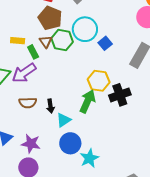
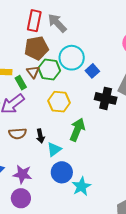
brown pentagon: (50, 18) -> (36, 48), turned -30
yellow hexagon: (99, 81) -> (59, 102), moved
black cross: (120, 95) -> (106, 98), moved, turned 35

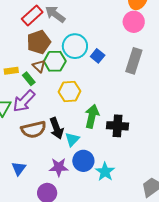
red rectangle: (34, 21) -> (32, 15), turned 45
black cross: (106, 98) -> (117, 126), moved
brown semicircle: (18, 134) -> (34, 130), size x1.4
black arrow: (40, 136) -> (57, 128), size x1.5
purple star: (22, 174) -> (59, 167), moved

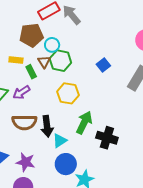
brown pentagon: (39, 42) -> (31, 35), moved
cyan circle: (75, 46) -> (52, 45), moved, size x0.6
purple arrow: (24, 101) -> (21, 92), size x0.7
purple star: (59, 167) -> (26, 162), moved

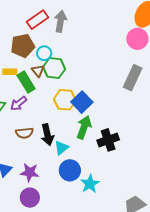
gray arrow: (72, 15) -> (60, 21), turned 55
blue square: (103, 65) -> (82, 102), moved, size x1.5
green rectangle: (31, 72) -> (26, 82), size x1.5
brown semicircle: (24, 122) -> (24, 133), size x0.7
black cross: (107, 138) -> (108, 140), turned -30

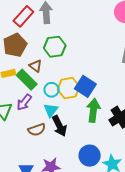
cyan circle: (44, 53) -> (52, 90), moved
green hexagon: (54, 68) -> (55, 47), moved
cyan triangle: (61, 148) -> (51, 110), moved

